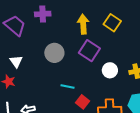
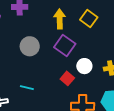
cyan line: (68, 87) -> (27, 88), moved
red square: (82, 102) -> (67, 78), moved

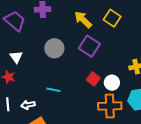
yellow arrow: (60, 19) -> (83, 20), turned -42
white circle: (84, 66) -> (112, 83), moved

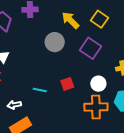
purple square: (89, 46) -> (91, 48), moved
gray circle: (54, 48) -> (55, 42), moved
red square: (93, 79) -> (67, 84), moved, turned 32

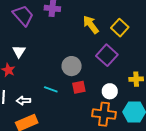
gray circle: (55, 42) -> (72, 66), moved

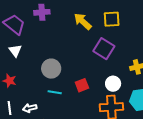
yellow square: (120, 28) -> (112, 19), turned -36
white triangle: (19, 51) -> (15, 51), moved
gray circle: (72, 66) -> (51, 69), moved

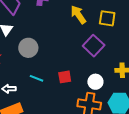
gray circle: (51, 69) -> (28, 48), moved

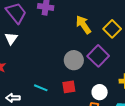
yellow square: (107, 18) -> (112, 29), turned 36
gray circle: (28, 48) -> (74, 60), moved

